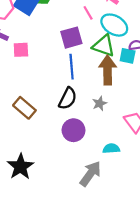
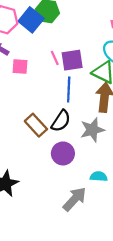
pink line: (88, 13) -> (55, 58), moved
gray star: (100, 103) -> (92, 130), size x1.6
brown rectangle: (24, 108) -> (36, 125), moved

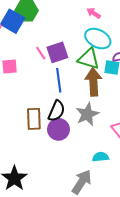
brown rectangle: (36, 125) -> (34, 119), turned 50
purple circle: (63, 153) -> (58, 129), moved

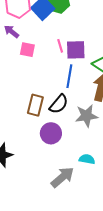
purple circle: (58, 129) -> (51, 133), moved

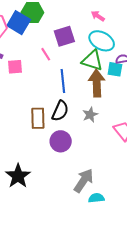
purple square: (76, 50) -> (64, 36), moved
gray star: (86, 116) -> (90, 115), size x0.7
cyan semicircle: (87, 159) -> (96, 198), moved

